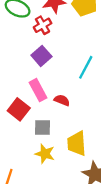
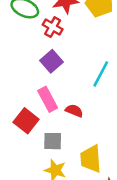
red cross: (43, 25) -> (53, 27), turned -30

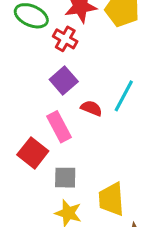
red semicircle: (74, 111) -> (91, 108), moved

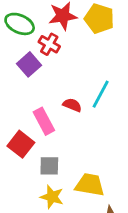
purple square: (64, 81) -> (29, 64), moved
yellow trapezoid: (111, 199) -> (90, 185), turned 104

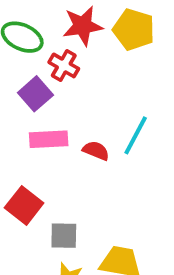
pink rectangle: (44, 121) -> (49, 139), moved, turned -65

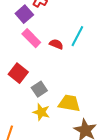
pink rectangle: (49, 139) -> (31, 38), turned 48
gray square: (64, 236) -> (39, 89), turned -35

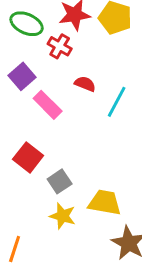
purple square: (24, 14) -> (22, 76), moved
red semicircle: (56, 44) -> (85, 84), moved

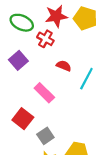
pink rectangle: (48, 105) -> (44, 93), moved

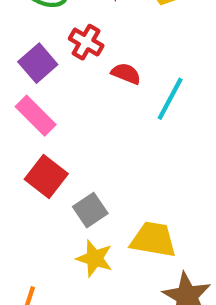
red cross: (45, 39) -> (86, 42), moved
pink rectangle: (44, 93) -> (36, 116), moved

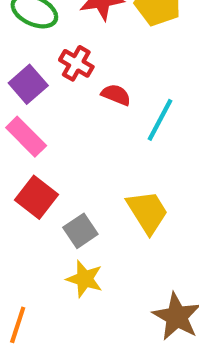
yellow trapezoid: (153, 240) -> (147, 212), moved, turned 48

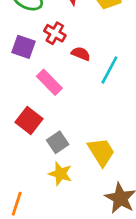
purple square: (28, 84) -> (24, 47), turned -30
pink rectangle: (26, 137) -> (49, 82), moved
yellow trapezoid: (147, 212) -> (101, 152), moved

